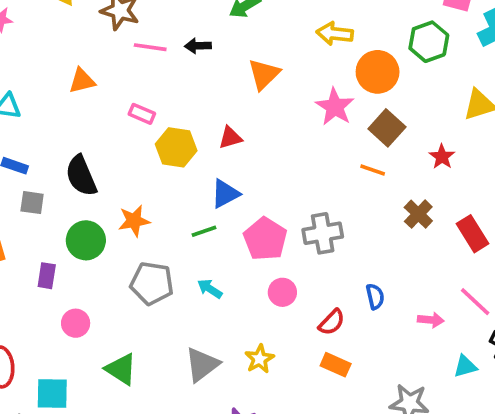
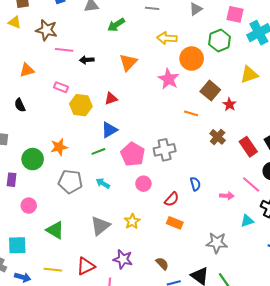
black arrow: (198, 46) -> (87, 60), moved
brown square: (387, 128) -> (210, 91), moved
black semicircle: (81, 176) -> (20, 105), moved, size x0.6

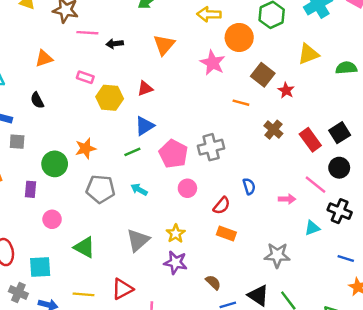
purple star: (123, 259) -> (175, 263), moved

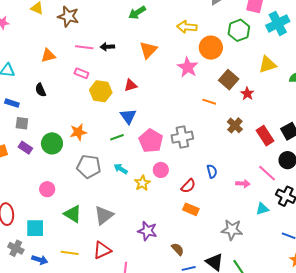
pink line: (87, 33) -> (84, 47), moved
blue triangle: (145, 126) -> (128, 116), turned -36
purple rectangle: (31, 189) -> (25, 148), moved, turned -64
yellow star: (176, 234) -> (142, 183), moved
gray triangle: (138, 240) -> (104, 215), moved

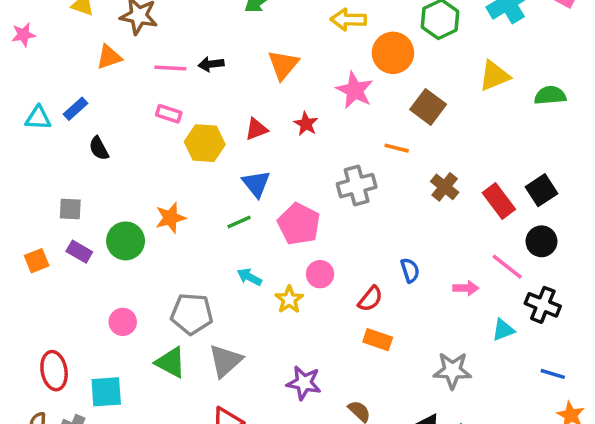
orange triangle: (48, 56) -> (109, 57), moved
red star: (247, 94) -> (306, 124), moved
blue rectangle: (12, 103) -> (76, 109), moved, turned -56
gray cross: (182, 137) -> (357, 186), moved
gray pentagon: (89, 166) -> (192, 314), moved

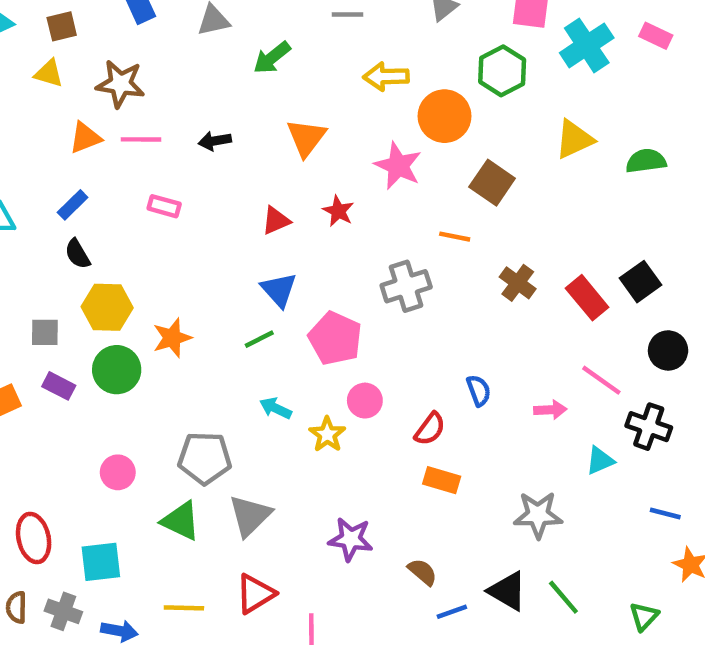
pink line: (170, 68) -> (141, 139), moved
blue rectangle: (76, 109) -> (73, 205), moved
yellow hexagon: (205, 143) -> (107, 307), moved
black circle: (541, 241) -> (668, 350), moved

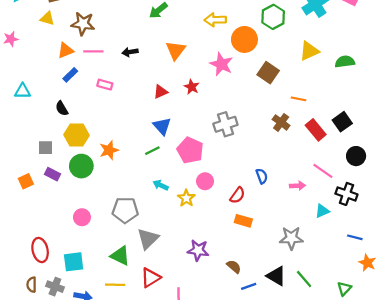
blue rectangle: (73, 205) -> (70, 75), moved
orange line: (455, 237) -> (299, 99), moved
green triangle: (181, 521) -> (120, 256), moved

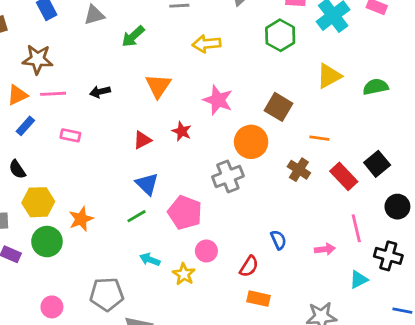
orange circle: (244, 39) -> (251, 142), moved
pink line: (323, 171) -> (356, 228), turned 45

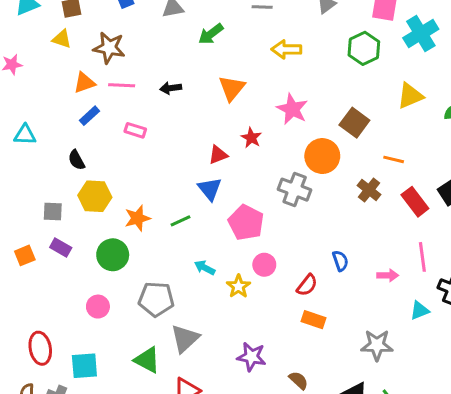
red triangle: (142, 140) -> (218, 155), moved
gray cross: (228, 176) -> (295, 190), turned 36
green line: (137, 216) -> (181, 221), moved
green circle: (47, 242) -> (113, 255), moved

